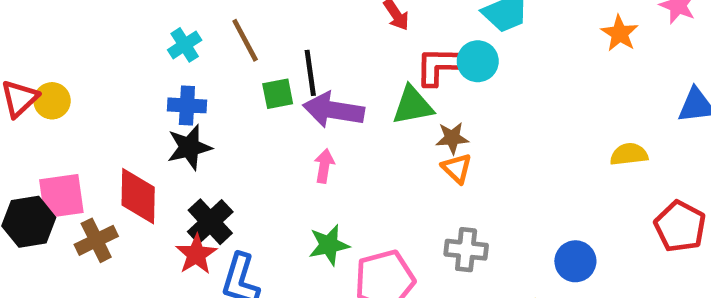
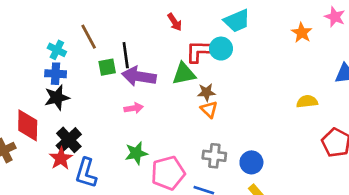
cyan cross: (185, 45) -> (57, 50), moved, turned -30
pink arrow: (324, 166) -> (134, 108), turned 72
blue circle: (575, 261) -> (251, 162), moved

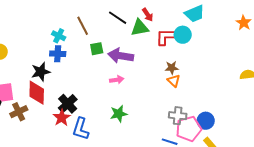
black line: (126, 55) -> (118, 18), moved, turned -48
green triangle: (184, 74) -> (140, 28), moved
black star: (57, 98) -> (41, 72), moved
pink pentagon: (168, 173) -> (189, 129), moved

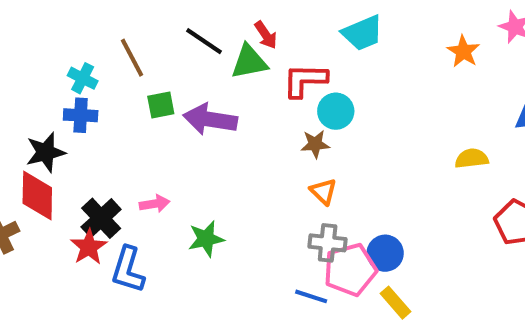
cyan circle: (183, 35) -> (336, 111), moved
pink arrow: (117, 80) -> (155, 204), moved
orange triangle: (174, 81) -> (323, 191), moved

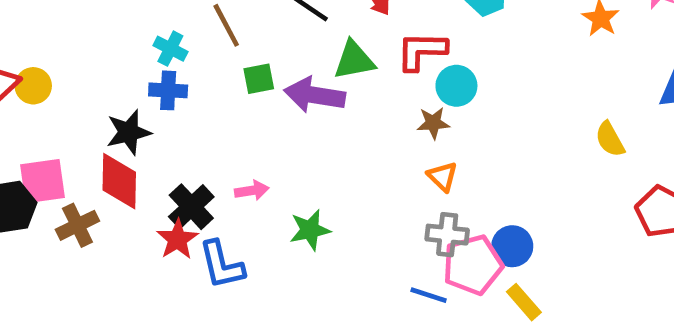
green triangle: (249, 62) -> (354, 60), moved
yellow semicircle: (472, 158) -> (610, 139), turned -112
blue L-shape: (128, 270) -> (222, 265), turned -30

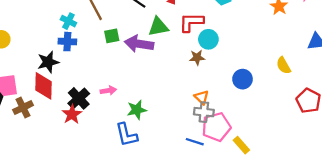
orange triangle: (442, 176) -> (202, 97), moved
blue circle: (512, 246) -> (243, 79), moved
blue L-shape: (222, 265) -> (127, 135), moved

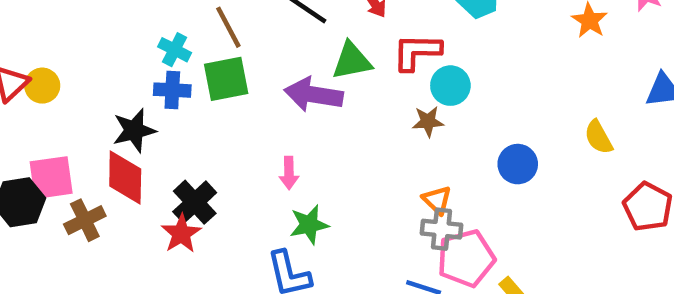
green square: (112, 36) -> (226, 79), moved, size x1.5
pink arrow: (108, 90) -> (289, 173), moved, turned 98

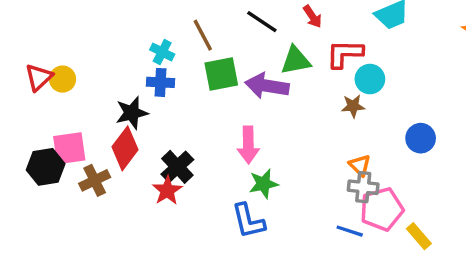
green square: (226, 79) -> (221, 74), moved
pink arrow: (289, 173) -> (248, 145), size x1.5
red diamond: (125, 178) -> (125, 148), turned 36

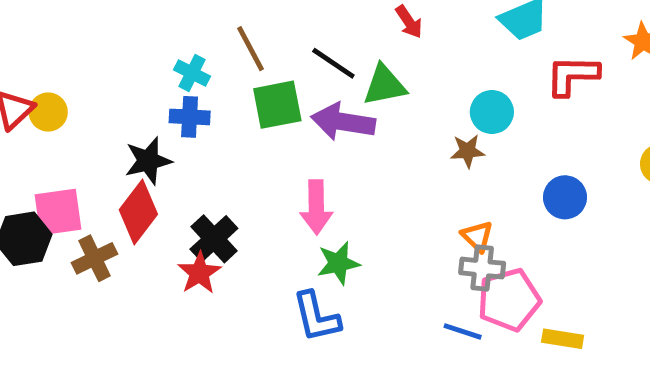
black line: (262, 22) -> (333, 63), moved
red L-shape: (345, 54) -> (572, 75), moved
yellow rectangle: (419, 236) -> (563, 339), turned -40

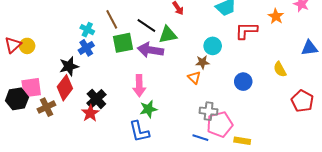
blue cross: (190, 117) -> (86, 48), turned -35
orange triangle: (477, 236) -> (194, 78), moved

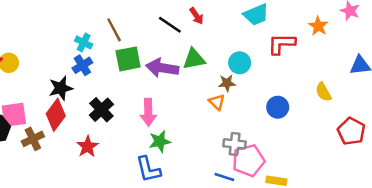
black line: (146, 26) -> (170, 25), moved
green triangle: (168, 35) -> (194, 59), moved
black cross: (96, 99) -> (101, 110), moved

